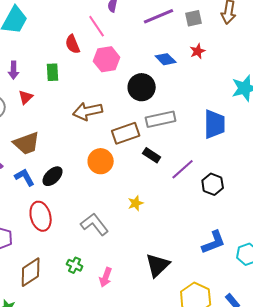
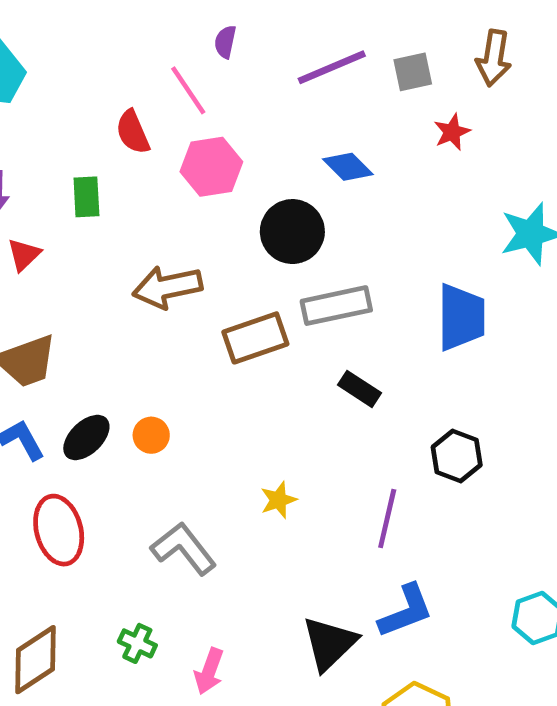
red star: (198, 51) -> (452, 132), moved
black rectangle: (152, 155) -> (359, 389), moved
orange circle: (101, 161) -> (151, 435), moved, size x0.6
purple line: (183, 169) -> (387, 518), moved, turned -35
blue L-shape: (214, 242) -> (406, 611), moved

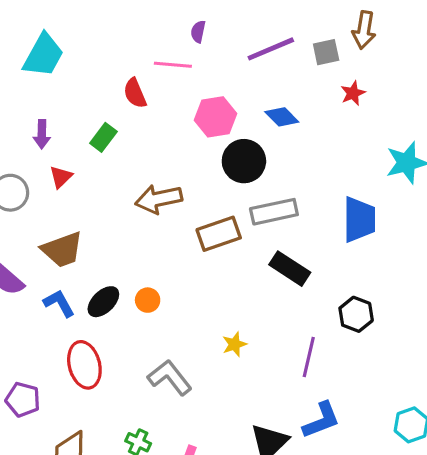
brown arrow: (494, 58) -> (364, 30), moved
pink line: (188, 90) -> (173, 65), turned -51
pink hexagon: (211, 167) -> (216, 117), moved
green rectangle: (86, 197) -> (103, 137), turned 40
black rectangle: (359, 389) -> (290, 269), size x1.4

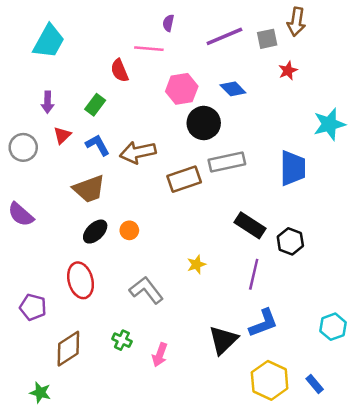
brown trapezoid: (62, 250) -> (89, 189), moved
black rectangle: (290, 269) -> (250, 225), moved
blue L-shape: (59, 303) -> (98, 145), moved

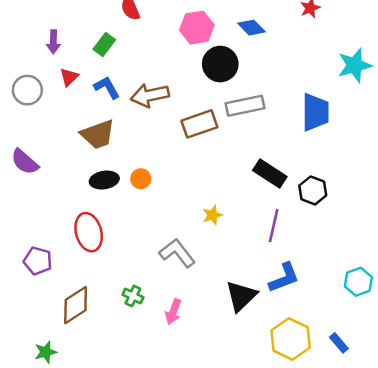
black ellipse: (95, 232) -> (104, 180), turned 35
gray L-shape: (146, 290) -> (177, 253), moved
green star: (40, 393) -> (46, 352), turned -30

